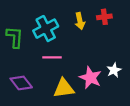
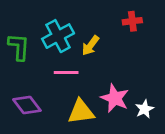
yellow arrow: (80, 21) -> (90, 46), moved, turned 49
white star: (114, 70) -> (145, 109), moved

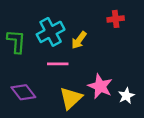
yellow triangle: (81, 112) -> (71, 98), turned -35

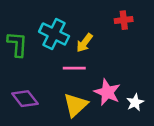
cyan cross: (51, 32) -> (54, 34), turned -36
pink line: (58, 64) -> (74, 68), moved

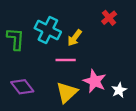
red cross: (124, 20) -> (109, 18), turned -32

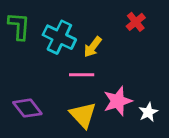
green L-shape: (16, 39) -> (19, 26), moved
pink star: (95, 81) -> (118, 101), turned 30
yellow triangle: (67, 92) -> (83, 115), turned -30

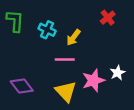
cyan cross: (59, 37) -> (47, 30), size x0.7
white star: (148, 112) -> (118, 73), moved

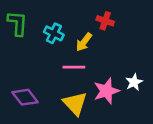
red cross: (108, 18) -> (105, 21), moved, turned -32

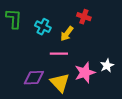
purple diamond: (25, 97) -> (34, 78), moved, turned -55

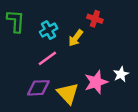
cyan cross: (43, 27) -> (49, 30), turned 35
pink line: (59, 54) -> (47, 58), moved, turned -36

